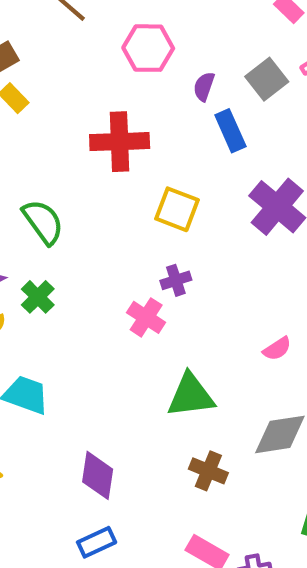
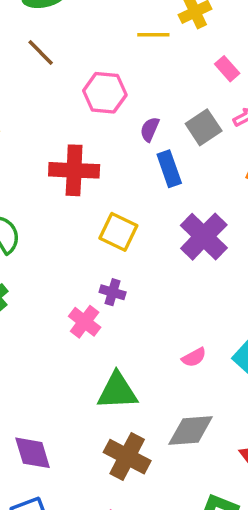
purple cross: (176, 280) -> (113, 292), turned 30
brown cross: (208, 471) -> (127, 457), size x1.4
purple diamond: (98, 475) -> (33, 453), turned -30

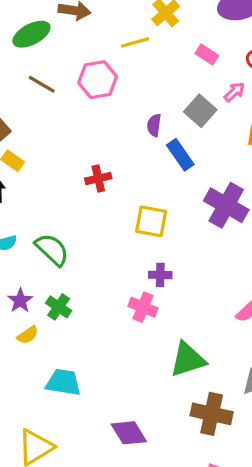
pink hexagon: (105, 93) -> (98, 80), moved
red cross: (74, 170) -> (98, 178), size x0.6

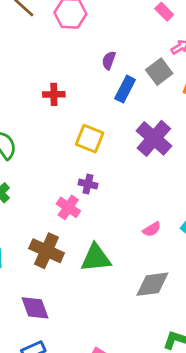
gray square: (200, 111) -> (159, 72), moved
blue rectangle: (180, 155) -> (125, 89), turned 50
brown cross: (212, 414) -> (47, 251), moved

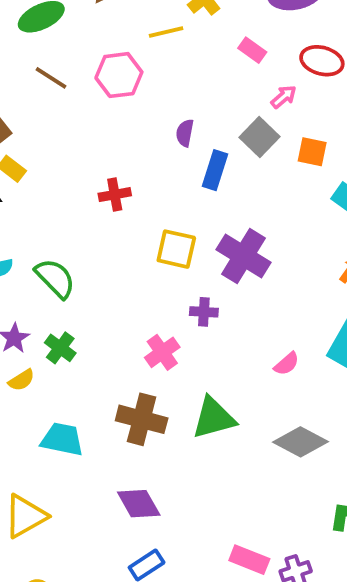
purple cross: (154, 138) -> (244, 256), moved
purple cross: (88, 184) -> (204, 312), moved
pink cross: (68, 207) -> (162, 352), turned 30
gray diamond: (152, 284) -> (301, 442), turned 45

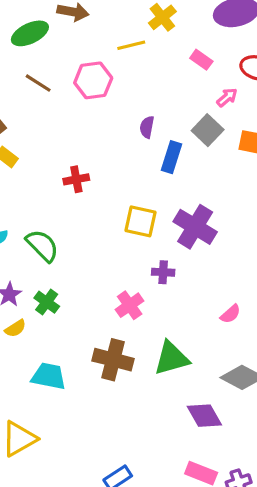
red cross: (115, 195) -> (76, 179), moved
purple diamond: (139, 504) -> (204, 416), moved

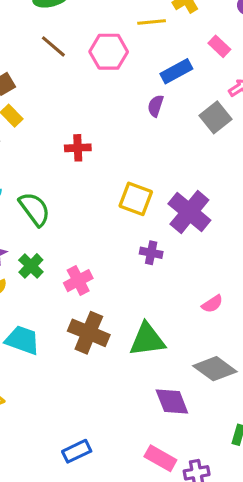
blue rectangle: (172, 157) -> (176, 71), moved, turned 36
pink cross: (130, 305) -> (78, 281), moved

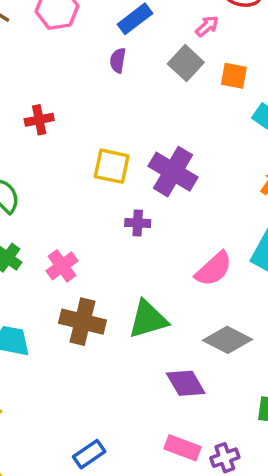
pink semicircle: (212, 304) -> (214, 269), size x1.6

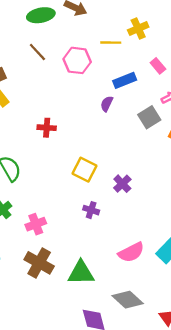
purple cross: (173, 172) -> (122, 184), size x0.6

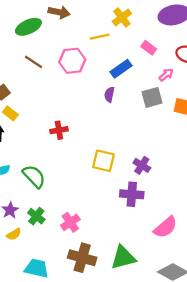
gray square: (149, 117) -> (152, 97), turned 30
purple cross: (91, 210) -> (132, 194), moved, size x1.5

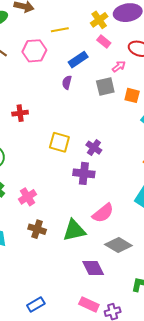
yellow cross: (122, 17) -> (99, 20), moved
pink semicircle: (165, 227) -> (103, 213), moved
brown cross: (82, 258) -> (37, 229), size x0.7

